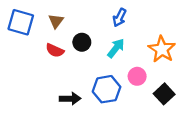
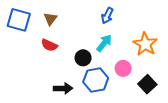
black circle: (82, 42) -> (83, 58), moved

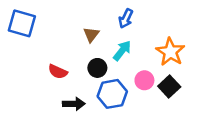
brown triangle: (50, 19) -> (91, 35), moved
red semicircle: (49, 45) -> (58, 72), moved
black square: (147, 84) -> (169, 86), moved

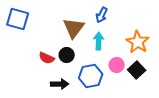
brown triangle: (91, 35) -> (74, 28), size x1.6
cyan arrow: (122, 51) -> (99, 41), turned -36
black circle: (97, 68) -> (67, 55), moved

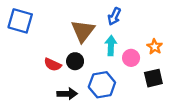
orange star: (138, 42) -> (155, 47), size x0.6
pink circle: (117, 65) -> (131, 58), moved
black square: (137, 70) -> (153, 78), turned 30

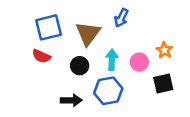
blue square: (20, 21) -> (49, 27), moved, turned -30
cyan arrow: (111, 46) -> (112, 60), moved
red semicircle: (53, 65) -> (41, 56), moved

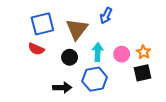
orange star: (164, 50) -> (144, 52), moved

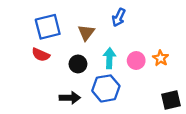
brown triangle: (77, 29) -> (86, 33), size x0.7
black square: (143, 73) -> (171, 100), moved

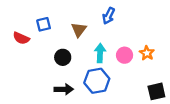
blue square: (48, 27) -> (44, 24), size x0.6
red semicircle: (41, 55) -> (21, 38), moved
black circle: (78, 64) -> (63, 57), moved

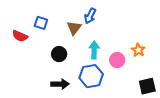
blue arrow: (109, 16) -> (90, 16), moved
blue square: (44, 24) -> (41, 23), turned 32
pink circle: (125, 55) -> (117, 60), moved

